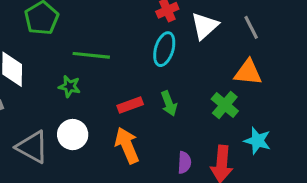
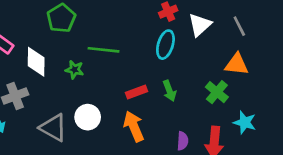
green star: (70, 86) -> (74, 70), moved

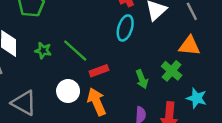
green line: (103, 50) -> (75, 51), moved, turned 36
green arrow: (169, 91) -> (142, 79), moved
white circle: (88, 117) -> (68, 91), moved

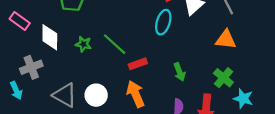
green cross: (172, 71) -> (223, 78), moved
white circle: (68, 91) -> (96, 95), moved
cyan star: (197, 98) -> (243, 99), moved

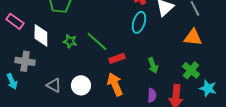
gray cross: (31, 67) -> (25, 61), turned 30
gray triangle: (65, 95) -> (54, 85), size x0.7

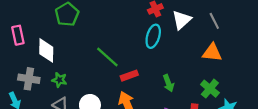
pink rectangle: (15, 21) -> (18, 35), turned 42
green star: (70, 41) -> (59, 80), moved

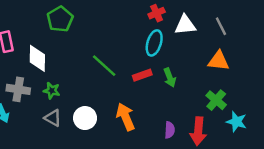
white triangle: (182, 20) -> (185, 25), turned 36
red rectangle: (129, 76) -> (142, 75), moved
green arrow: (168, 83) -> (170, 77), moved

